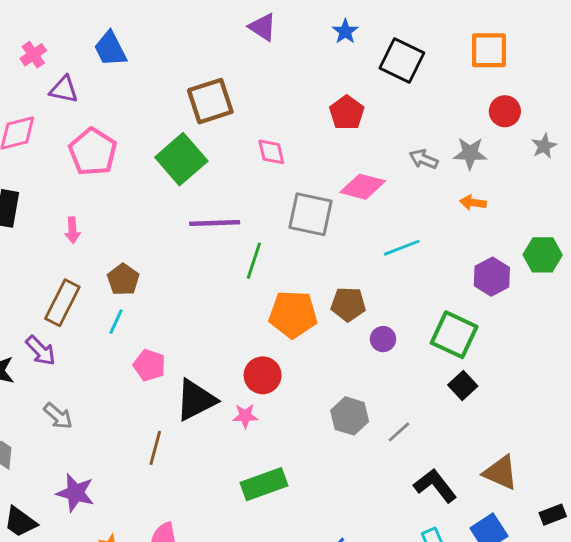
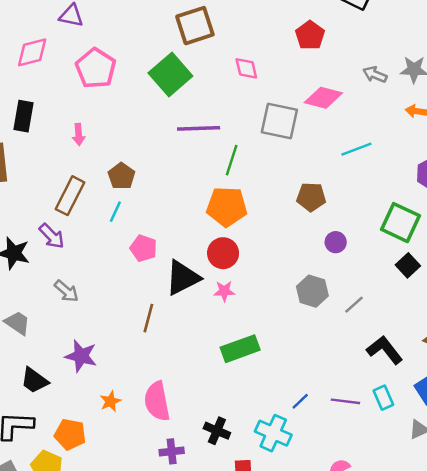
orange pentagon: (293, 314) -> (227, 207), moved
purple circle: (383, 339) -> (336, 242), moved
red circle: (263, 375) -> (223, 253), moved

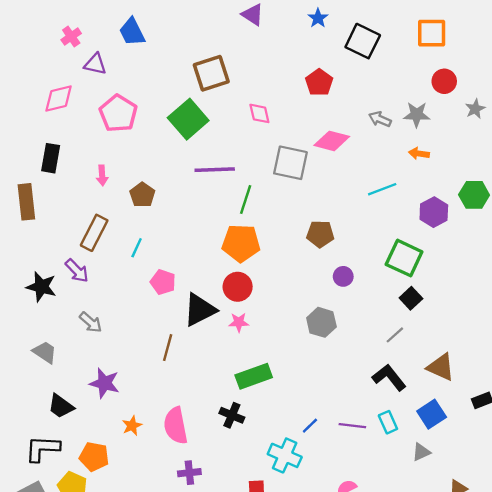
cyan line: (356, 149) -> (382, 189), moved
brown pentagon: (121, 176) -> (142, 195), moved
gray line: (354, 305) -> (395, 335), moved
black cross: (217, 431) -> (232, 415), moved

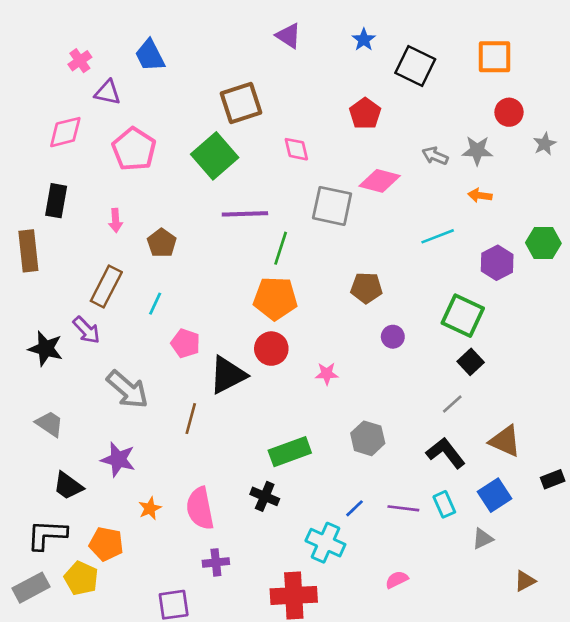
gray arrow: (91, 322) -> (127, 389), moved, size x1.6
pink star: (239, 322) -> (327, 374), moved
gray hexagon: (321, 322) -> (368, 438), moved

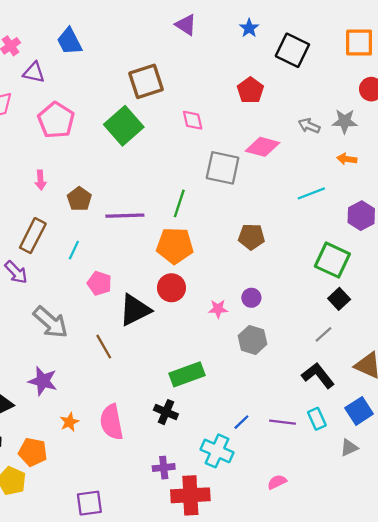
purple line: (245, 214) -> (125, 216), moved
purple circle: (393, 337) -> (251, 298), moved
brown line: (191, 419) -> (104, 347), turned -45
gray hexagon: (368, 438) -> (253, 340), moved
purple cross: (216, 562) -> (164, 468), moved

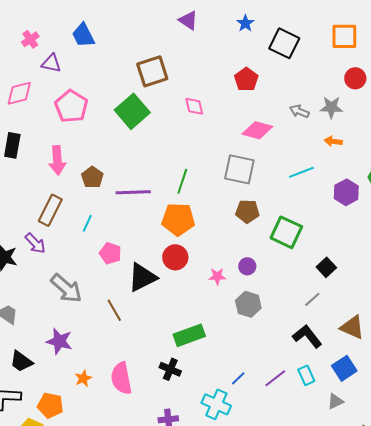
gray square: (223, 168) -> (239, 169), moved
pink arrow: (41, 180) -> (57, 160), size x1.6
green square: (332, 260) -> (286, 232), moved
purple line: (282, 422) -> (275, 378), turned -45

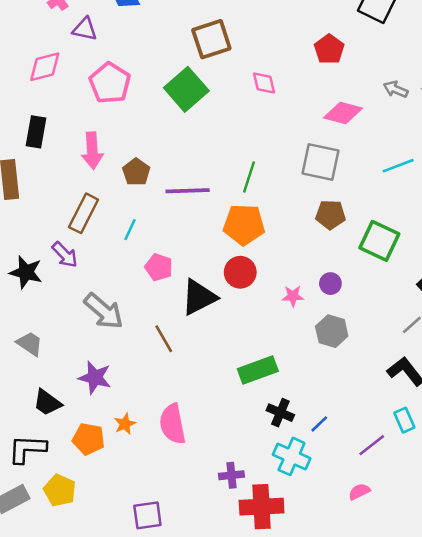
black cross: (170, 369) -> (280, 413), moved
purple line: (275, 378) -> (372, 445), moved
orange pentagon: (50, 405) -> (89, 439), moved

